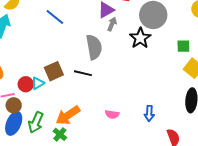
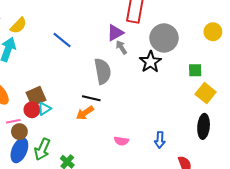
gray arrow: (112, 24) -> (121, 47), turned -56
brown square: (54, 71) -> (36, 96), moved
orange arrow: (68, 115) -> (85, 113), moved, size x0.7

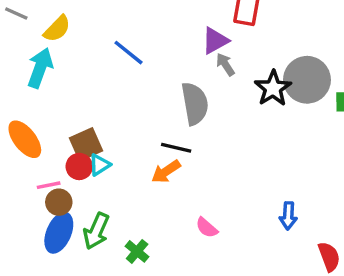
gray circle: (164, 38) -> (307, 80), moved
pink semicircle: (121, 141) -> (207, 228), moved, turned 32

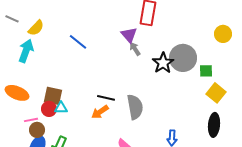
purple triangle: (215, 41) -> (129, 35), turned -42
gray semicircle: (195, 104) -> (135, 107), moved
orange ellipse: (25, 139) -> (17, 93), turned -30
brown square: (86, 144) -> (53, 96), turned 36
cyan triangle: (100, 165) -> (61, 108), turned 32

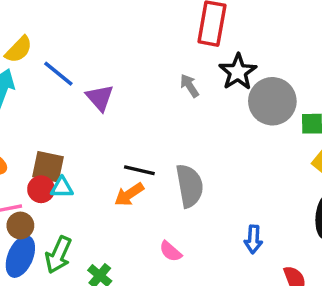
purple triangle: (129, 35) -> (100, 98), moved
blue line: (78, 42) -> (58, 74), moved
black star: (163, 63) -> (238, 72), moved

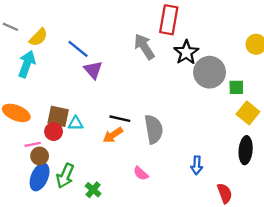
blue line: (58, 74) -> (78, 49), moved
gray arrow: (190, 86) -> (144, 47), moved, size x1.6
cyan triangle: (62, 188) -> (76, 123), moved

